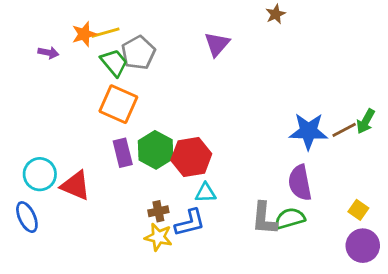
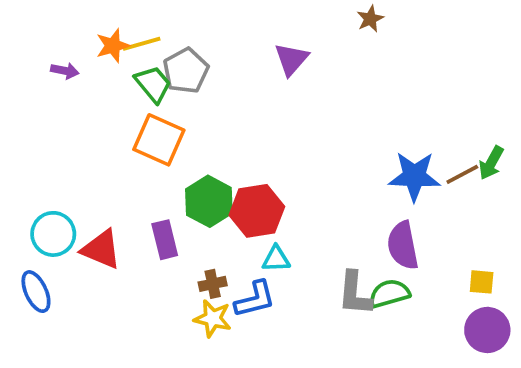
purple rectangle: (123, 153) -> (165, 240), moved
yellow square: (358, 210) -> (482, 282), turned -30

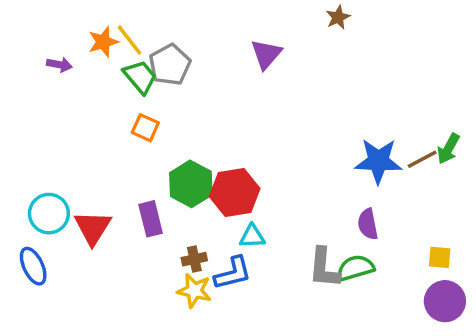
yellow line: (142, 44) -> (130, 40), turned 68
orange square: (159, 140) -> (145, 128), size x0.6
purple semicircle: (403, 245) -> (368, 224), size x0.7
red triangle: (101, 249) -> (93, 228), turned 39

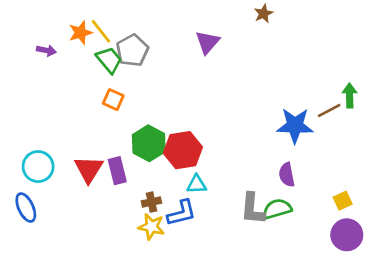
green arrow: (448, 149) -> (350, 95), moved, turned 150
brown line: (422, 159) -> (329, 111), moved
red triangle: (93, 228) -> (89, 169), moved
yellow square: (440, 257) -> (343, 201), turned -30

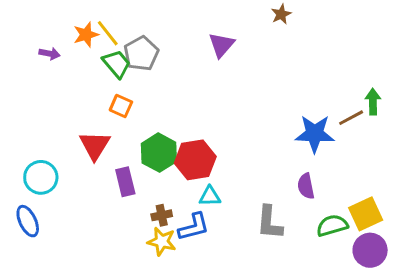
red triangle: (89, 169) -> (95, 145), moved
yellow square: (343, 201) -> (366, 214), size x1.6
green semicircle: (277, 209) -> (332, 225), moved

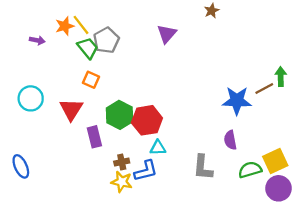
cyan circle: (41, 177) -> (31, 98), moved

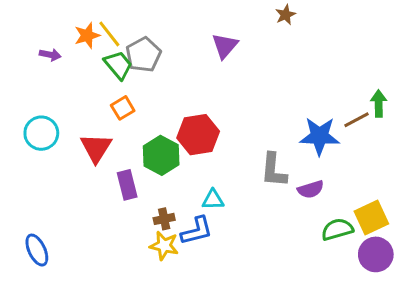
orange square: (91, 80) -> (123, 108), turned 35
red hexagon: (147, 120) -> (198, 135), moved
purple semicircle: (230, 140) -> (311, 189), turned -96
blue ellipse: (21, 166) -> (37, 250), moved
gray L-shape: (203, 168) -> (274, 170), moved

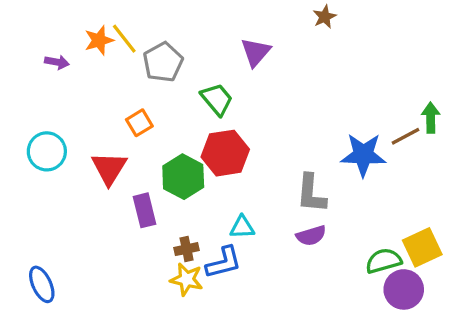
green trapezoid: (118, 65) -> (217, 99), moved
purple semicircle: (311, 189) -> (311, 236), moved
purple circle: (376, 254) -> (404, 289), moved

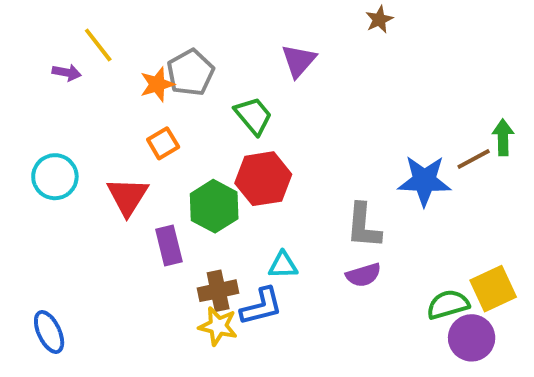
yellow line: (124, 39) -> (98, 45), moved
orange star: (99, 40) -> (157, 84), moved
brown cross: (187, 249) -> (218, 291), size x1.4

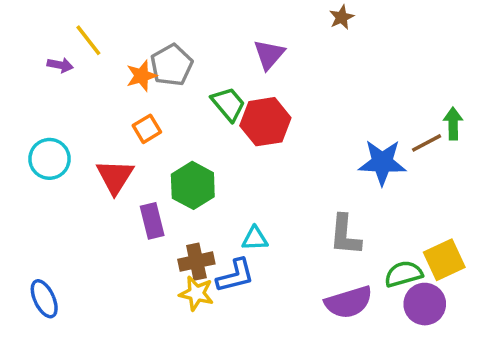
red hexagon: (263, 179) -> (265, 122), moved
gray L-shape: (363, 226) -> (345, 235), moved
purple semicircle: (363, 275) -> (349, 302), moved, size x1.5

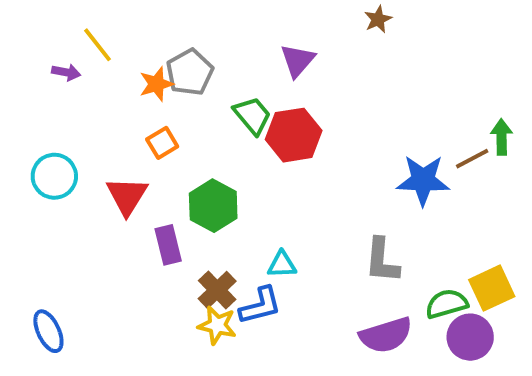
brown cross: (196, 262) -> (217, 290), turned -32

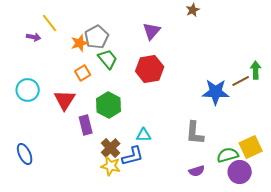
green trapezoid: (252, 115) -> (108, 59), moved
blue ellipse: (48, 331) -> (25, 154), moved
purple semicircle: (386, 335) -> (197, 171), size x0.6

